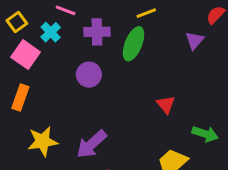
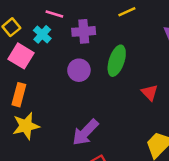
green ellipse: (134, 44) -> (117, 61), moved
yellow star: (43, 141) -> (26, 126), moved

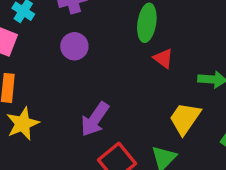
green ellipse: (117, 61) -> (147, 23), moved

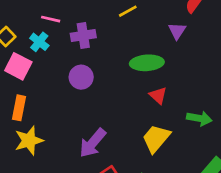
green ellipse: (147, 23) -> (147, 63), turned 72
yellow trapezoid: (185, 118) -> (156, 138), moved

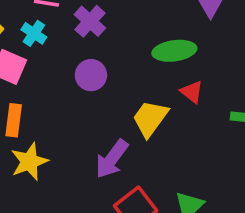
purple cross: (83, 36) -> (90, 21), turned -35
yellow trapezoid: (156, 138) -> (150, 118), moved

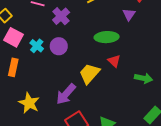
cyan cross: (34, 33) -> (37, 46), moved
yellow star: (29, 162) -> (29, 103), moved, turned -30

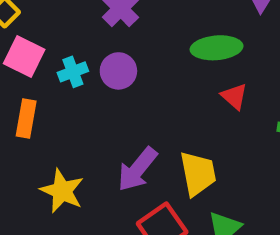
cyan cross: (37, 46) -> (73, 72), turned 32
yellow trapezoid: (89, 74) -> (198, 174), moved, turned 130

